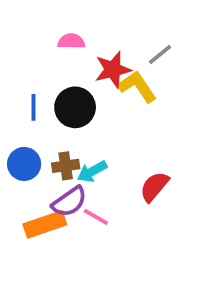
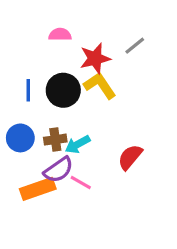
yellow L-shape: (137, 87) -> (100, 85), moved

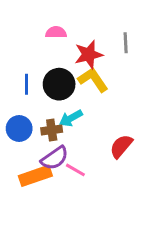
gray line: (135, 46) -> (126, 43), turned -54
cyan arrow: (78, 144) -> (71, 118), moved

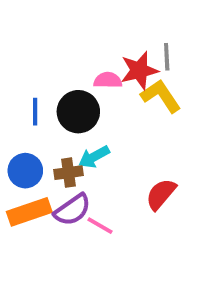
pink semicircle: (56, 32) -> (108, 80), moved
red star: (89, 55) -> (139, 70), moved
yellow L-shape: (93, 80) -> (161, 96), moved
orange rectangle: (35, 176) -> (29, 212), moved

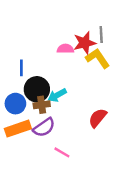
black circle: (78, 112) -> (37, 89), moved
pink line: (100, 226) -> (62, 152), moved

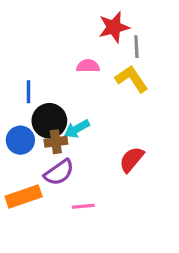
red star: (85, 43) -> (114, 27), moved
orange rectangle: (18, 129) -> (24, 197), moved
pink line: (62, 152) -> (83, 206), turned -35

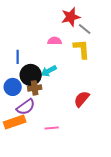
gray line: (136, 47) -> (85, 29), turned -48
yellow L-shape: (132, 79) -> (82, 49), turned 30
cyan arrow: (77, 129) -> (49, 71), moved
purple semicircle: (59, 172) -> (26, 107), moved

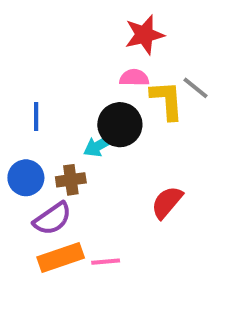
gray line: (85, 29) -> (196, 88), moved
pink semicircle: (55, 41) -> (134, 78), moved
black circle: (31, 75) -> (120, 125), moved
orange rectangle: (15, 122) -> (61, 257), moved

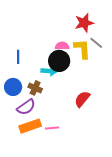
red star: (144, 35) -> (84, 23), moved
pink semicircle: (134, 78) -> (62, 46), moved
cyan arrow: (99, 145) -> (49, 71), turned -147
brown cross: (71, 180) -> (35, 88), turned 32

